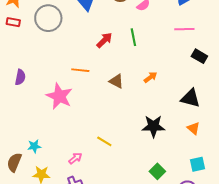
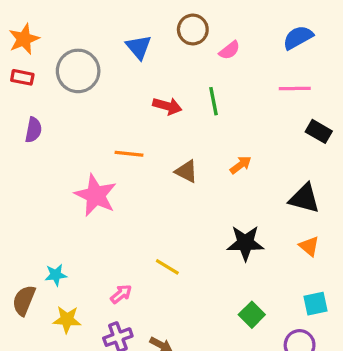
red arrow: (104, 40) -> (167, 106), turned 60
purple semicircle: (20, 77) -> (33, 130), moved

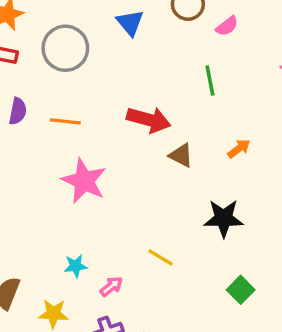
red arrow: (167, 106) -> (149, 120), moved, size x1.4
orange line: (129, 154) -> (65, 121), moved
black star: (245, 243) -> (224, 218), moved
cyan star: (56, 275) -> (76, 266), moved
green square: (252, 315) -> (241, 290), moved

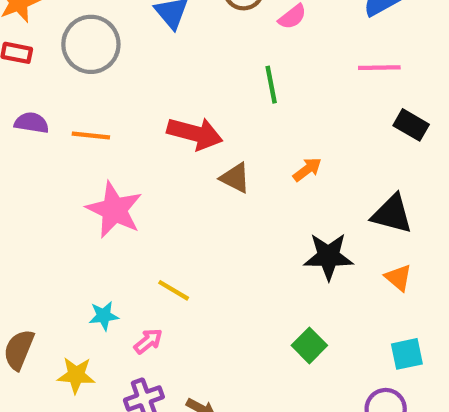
purple semicircle: (18, 111) -> (32, 123), turned -92
black star: (224, 218) -> (328, 256), moved
yellow line: (161, 257) -> (174, 290), moved

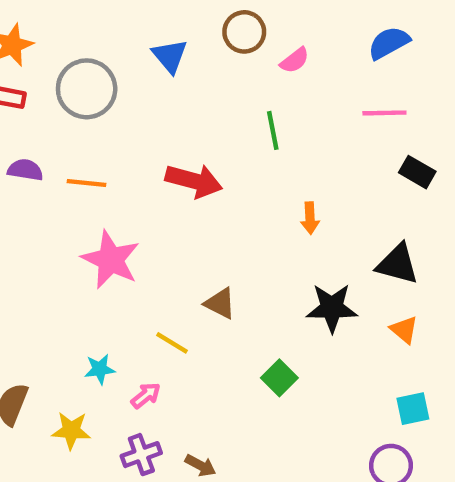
orange arrow: (307, 169) -> (310, 218), turned 124
brown triangle: (235, 178) -> (220, 303), moved
green square: (309, 345) -> (279, 378), moved

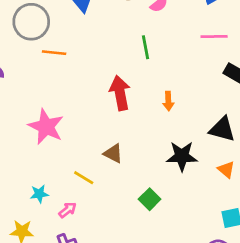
red arrow: (194, 181) -> (120, 93), moved, turned -116
orange line: (87, 183) -> (54, 53), moved

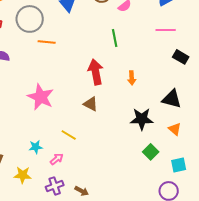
brown triangle: (113, 153) -> (91, 104), moved
green square: (150, 199) -> (151, 152), moved

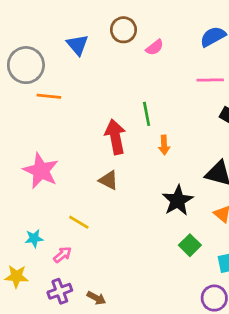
green line: (115, 38) -> (147, 114), moved
black star: (142, 119) -> (178, 200), turned -30

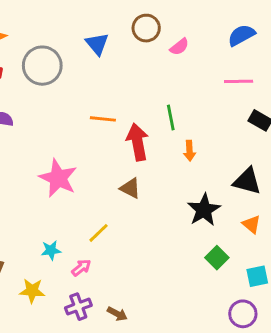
orange line: (49, 96) -> (103, 119), moved
yellow line: (79, 222) -> (99, 233), turned -75

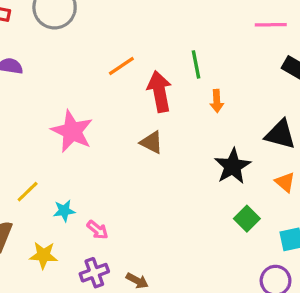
orange line: (103, 119) -> (121, 66), turned -40
yellow line: (99, 233) -> (28, 192), moved
pink arrow: (81, 268) -> (97, 230), turned 78

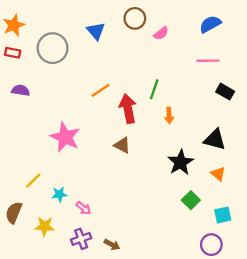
green line: (196, 64) -> (154, 89), turned 30

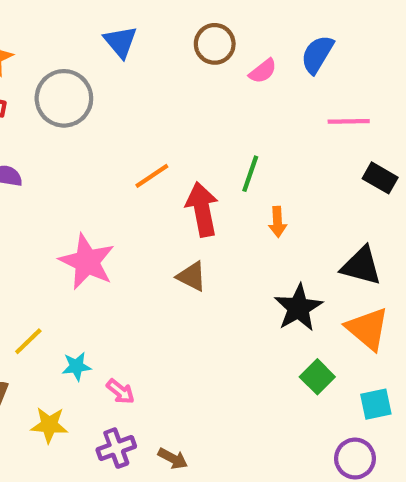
blue semicircle: (210, 24) -> (317, 54), moved, turned -30
blue triangle: (96, 31) -> (120, 42), moved
orange triangle: (218, 174) -> (368, 329), size x1.6

